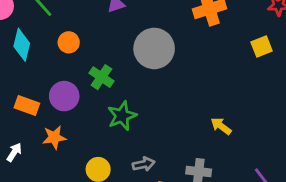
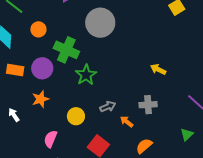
green cross: (102, 77) -> (66, 50), size x1.4
orange rectangle: (27, 105) -> (15, 70), moved
white arrow: (14, 152) -> (14, 115), turned -56

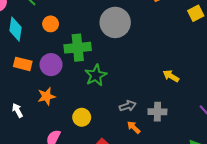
green cross: (66, 50) -> (78, 48), turned -35
gray arrow: (108, 107) -> (128, 106), moved

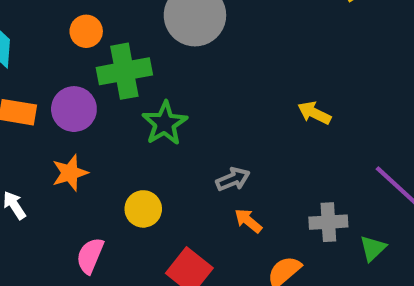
orange circle: (51, 24) -> (86, 31), moved
gray cross: (157, 112) -> (328, 222), moved

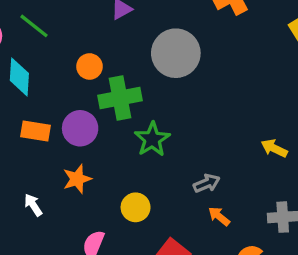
yellow arrow: (314, 113) -> (274, 148), moved

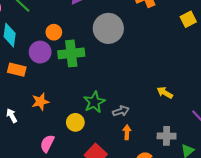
purple circle: (80, 128) -> (40, 52), moved
green star: (152, 139) -> (94, 102), moved
orange arrow: (219, 216) -> (127, 132), turned 48

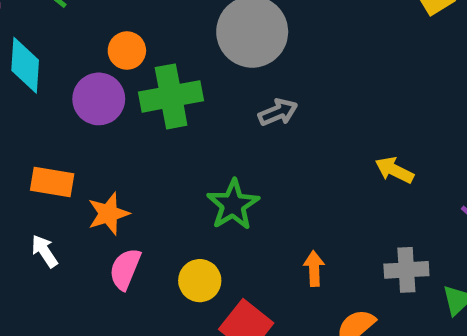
orange rectangle: (17, 70) -> (52, 182), moved
gray arrow: (121, 111) -> (278, 112), moved
yellow circle: (75, 122) -> (200, 281), moved
pink semicircle: (47, 143) -> (125, 269), moved

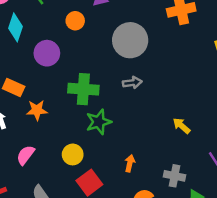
orange circle: (127, 51) -> (75, 21), moved
green cross: (171, 96) -> (83, 89), moved
pink semicircle: (125, 269) -> (26, 155), moved

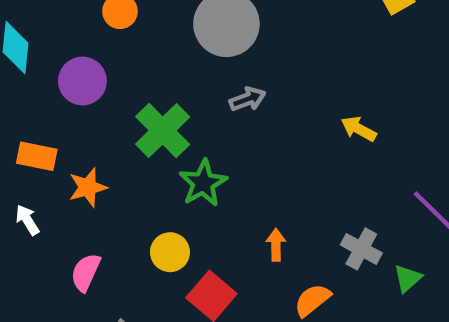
green cross: (83, 89) -> (163, 130), turned -36
yellow arrow: (181, 126) -> (359, 129), moved
gray cross: (175, 176) -> (361, 249), turned 30

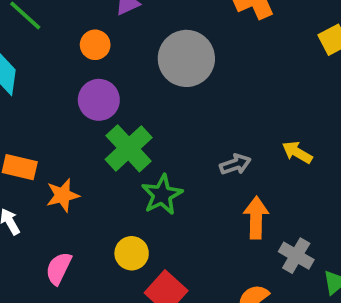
purple circle: (82, 81) -> (99, 100), moved
gray arrow: (248, 99) -> (235, 164), moved
orange arrow: (276, 245) -> (256, 218), moved, size x1.5

